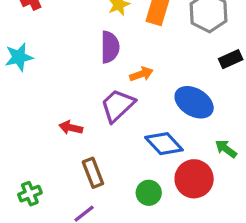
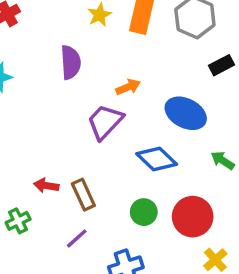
purple semicircle: (110, 47) -> (71, 62), moved
red arrow: (71, 128) -> (46, 186), moved
red circle: (194, 179) -> (193, 217), moved

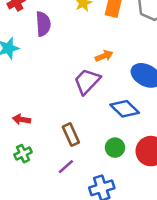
purple semicircle: (71, 62) -> (43, 24), moved
red arrow: (46, 186) -> (22, 119), moved

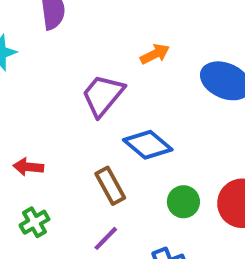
purple trapezoid: (87, 81) -> (103, 95), moved
blue diamond: (125, 109) -> (148, 145), moved

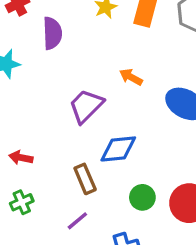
orange arrow: (155, 54) -> (131, 77), turned -130
blue diamond: (148, 145) -> (118, 149), turned -51

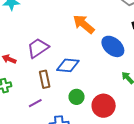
orange arrow: (131, 77) -> (84, 24), size x1.6
purple trapezoid: (86, 106) -> (38, 48), moved

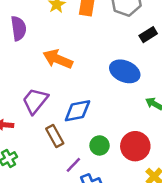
orange arrow: (84, 24) -> (58, 59), moved
purple line: (35, 103) -> (73, 165), moved

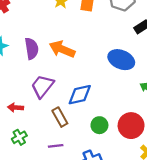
purple semicircle: (19, 28) -> (32, 49), moved
purple line: (73, 165) -> (56, 146), moved, turned 40

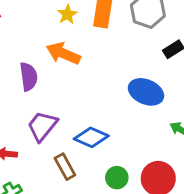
orange arrow: (62, 49) -> (63, 53), moved
blue diamond: (80, 95) -> (91, 137), turned 35

